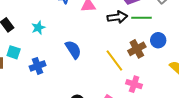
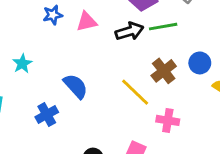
blue circle: (158, 40) -> (200, 63), moved
blue cross: (38, 66) -> (47, 115), moved

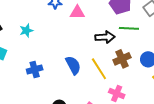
black arrow: (129, 31) -> (105, 37), moved
blue semicircle: (76, 86) -> (73, 65), moved

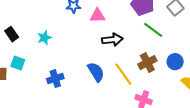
green line: (129, 28) -> (153, 30), turned 36
black arrow: (105, 37) -> (112, 40), moved

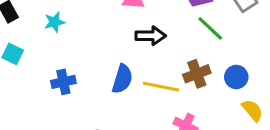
blue semicircle: (96, 72) -> (122, 79), turned 42
yellow line: (123, 74) -> (161, 87), turned -50

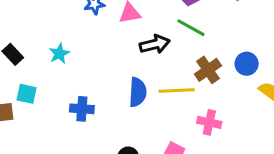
green line: (210, 28) -> (191, 28), moved
blue cross: (63, 82) -> (82, 109), turned 30

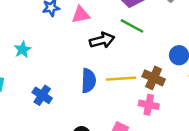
brown cross: (208, 70) -> (154, 78), moved, turned -30
blue cross: (82, 109) -> (42, 95), turned 30

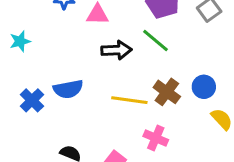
brown cross: (154, 78) -> (167, 92), moved
blue semicircle: (88, 81) -> (68, 89), moved, turned 65

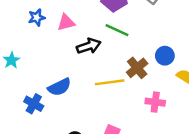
brown cross: (167, 92) -> (137, 68), turned 30
pink cross: (156, 138) -> (155, 102), moved

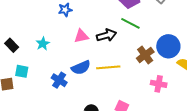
pink triangle: (66, 23) -> (81, 36), moved
blue circle: (165, 56) -> (168, 46), size x1.5
yellow line: (110, 82) -> (108, 67), moved

